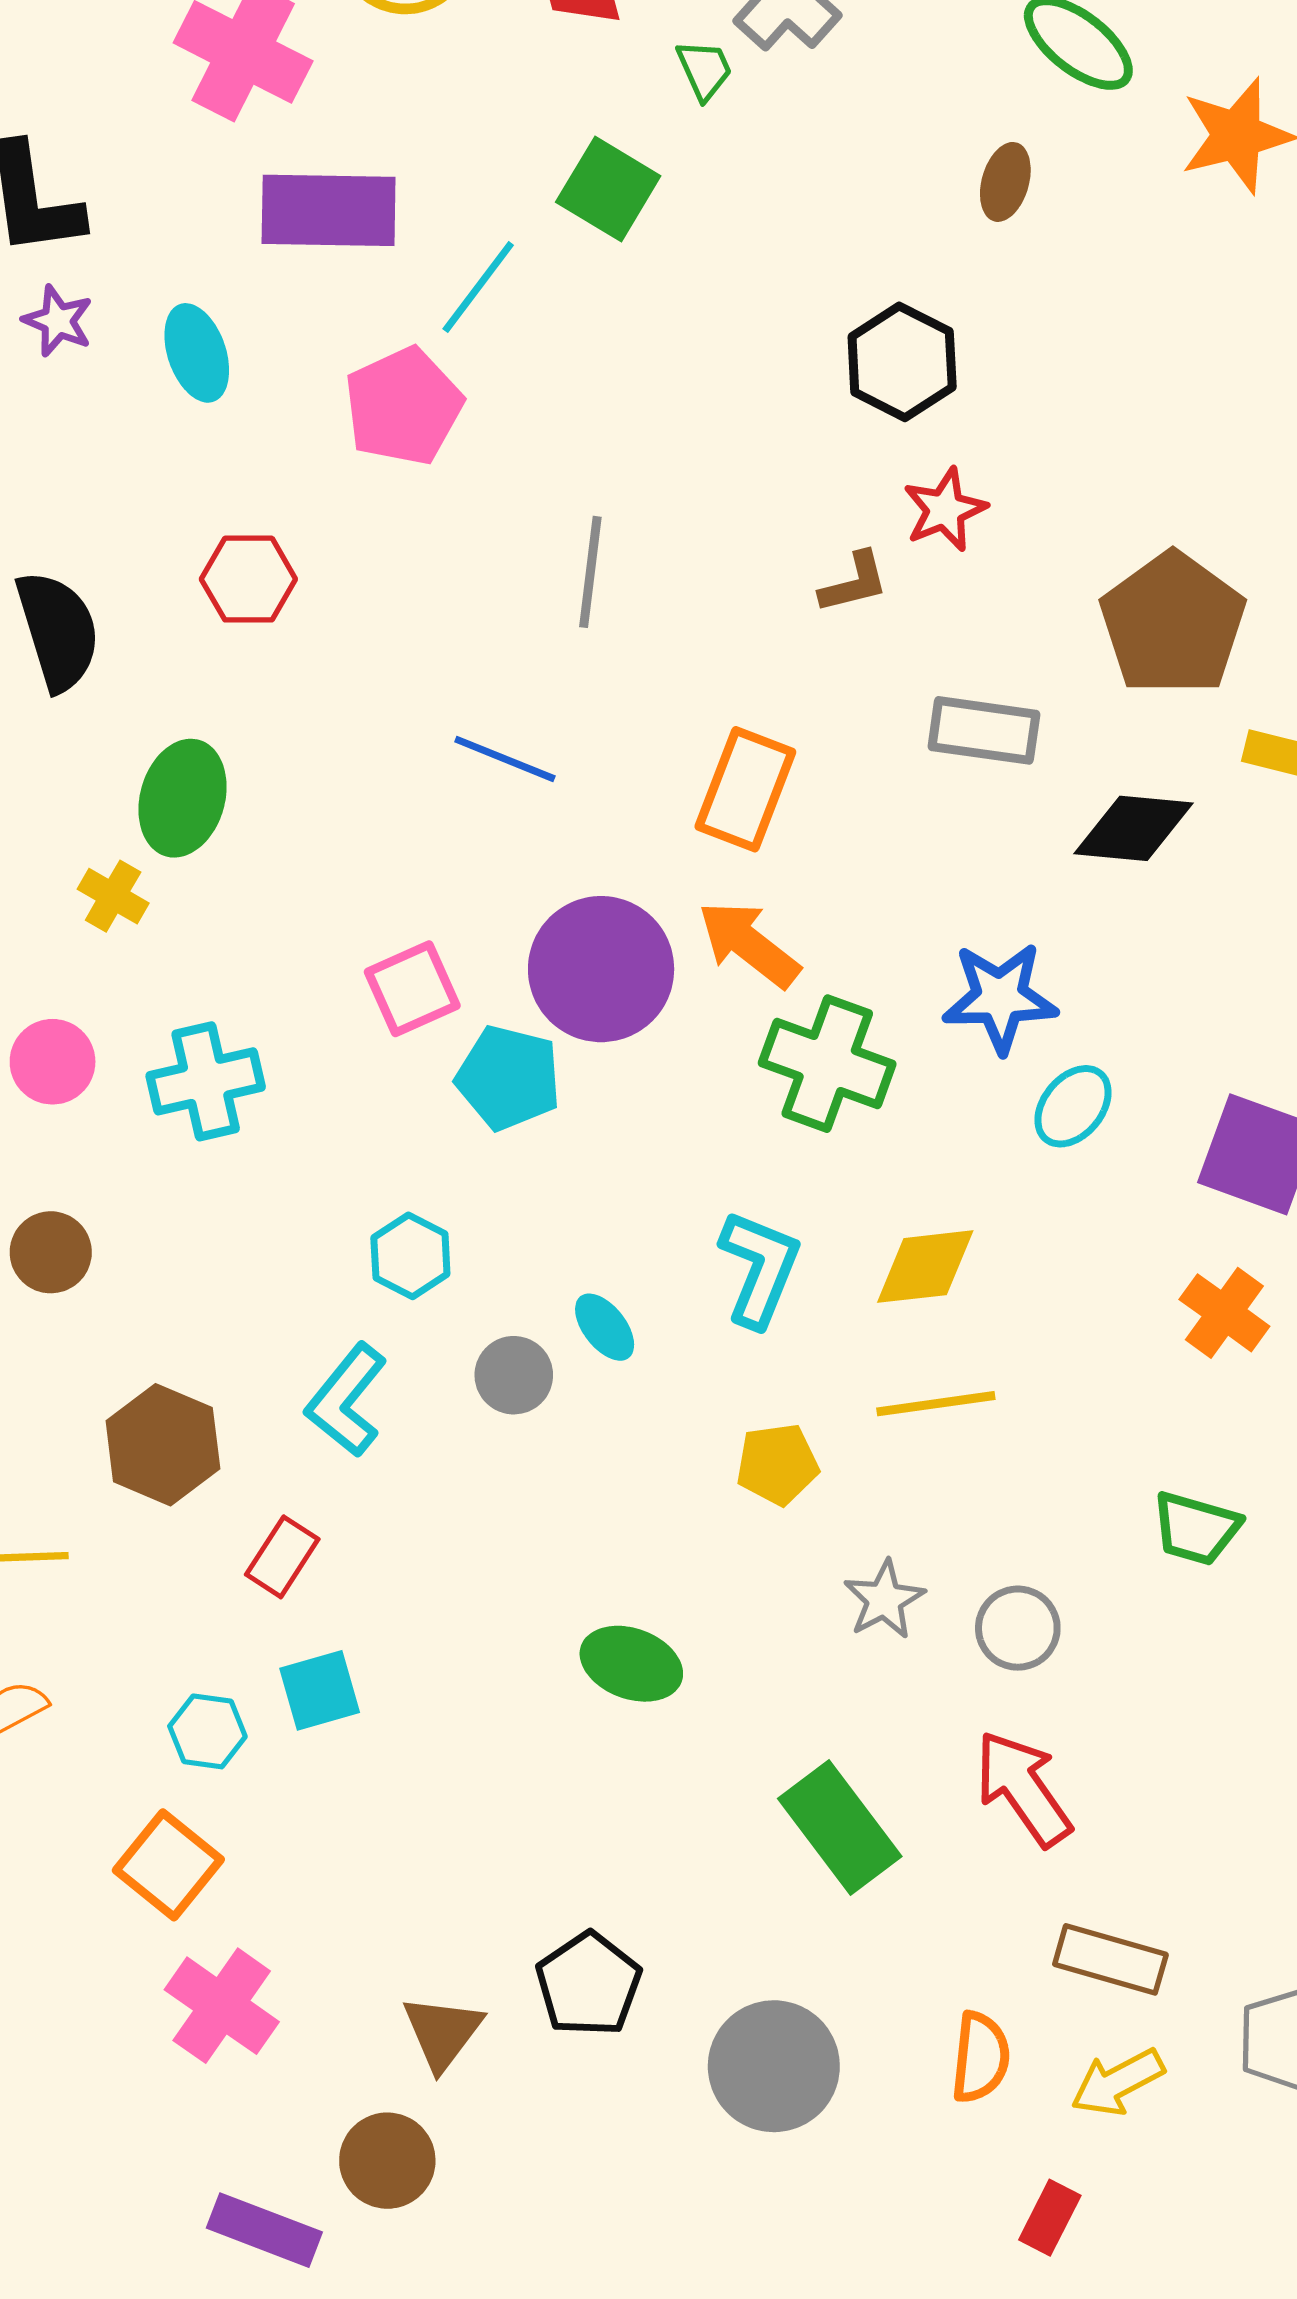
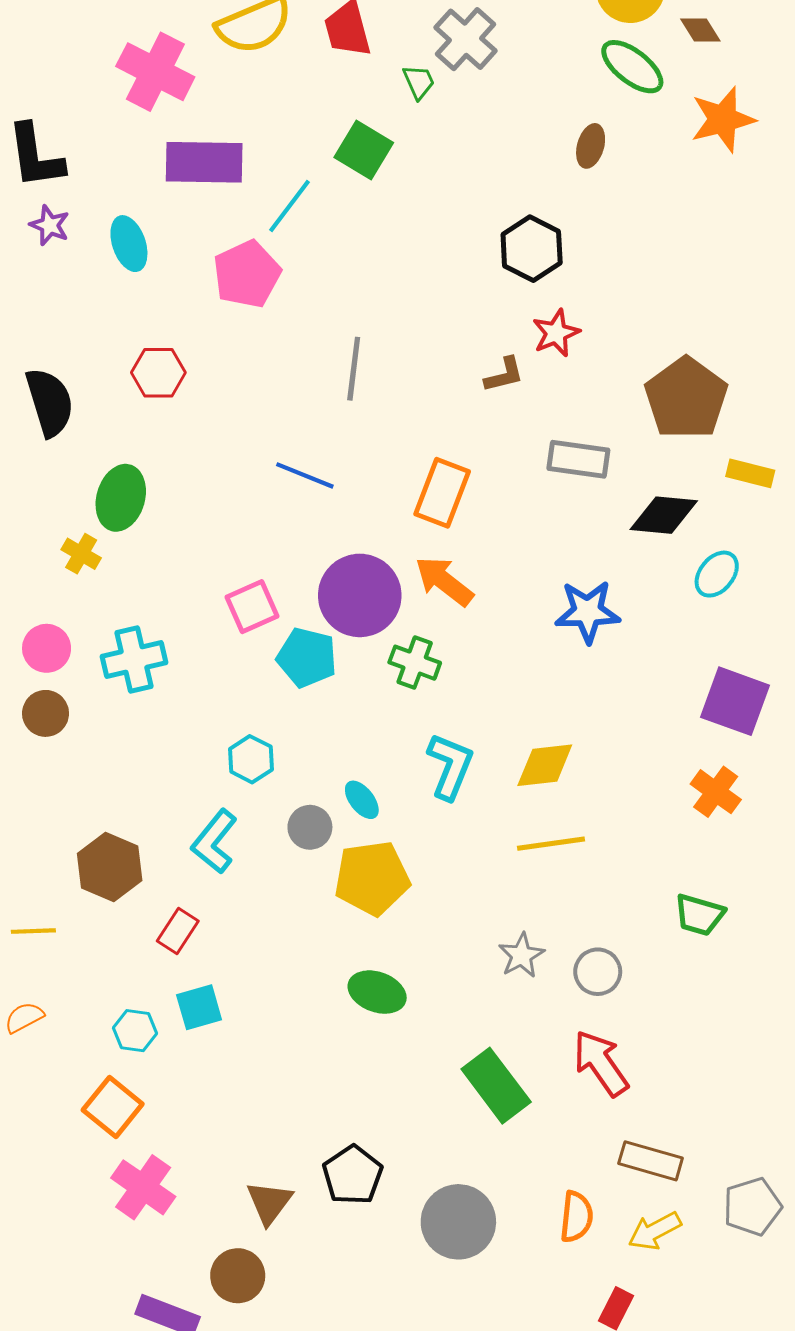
green cross: (827, 1064) -> (415, 663), moved, size x0.7
cyan ellipse: (1073, 1106) -> (717, 574), moved
brown circle: (51, 1252) -> (46, 713), moved
yellow pentagon: (777, 1464) -> (372, 878), moved, size x1.6

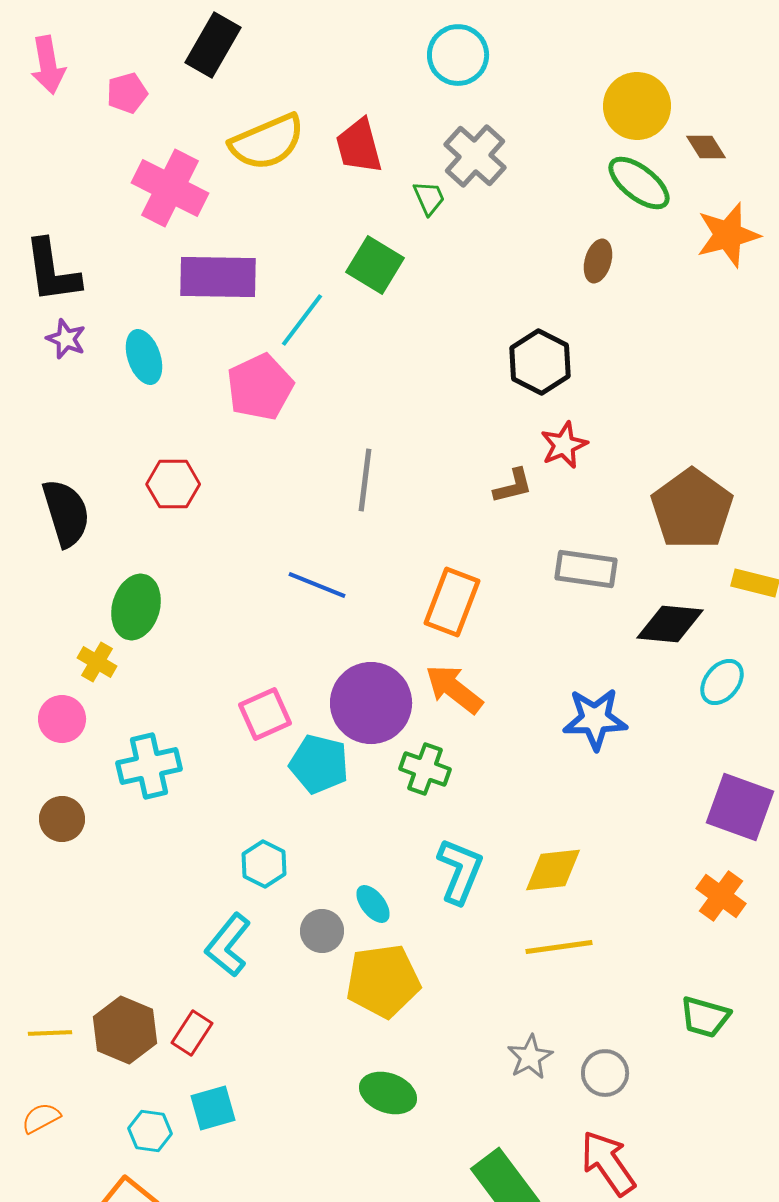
pink circle: (47, 648) -> (62, 719), moved
brown hexagon: (110, 867) -> (125, 1030), moved

